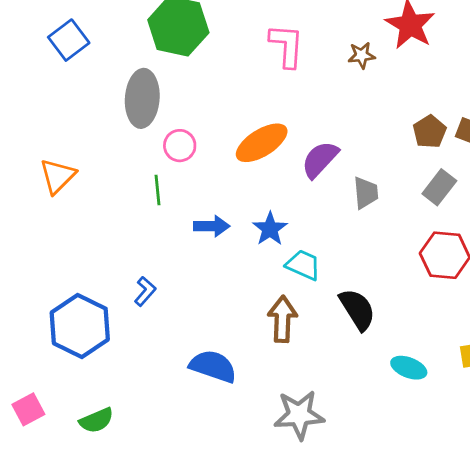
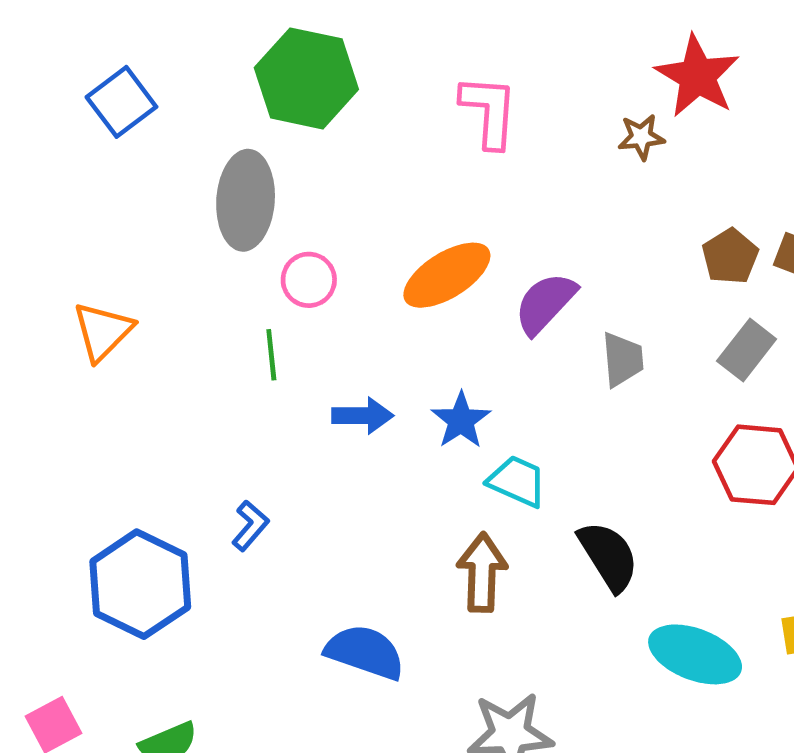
brown star: (362, 55) -> (641, 137), moved
cyan ellipse: (409, 368) -> (695, 654), size x1.5

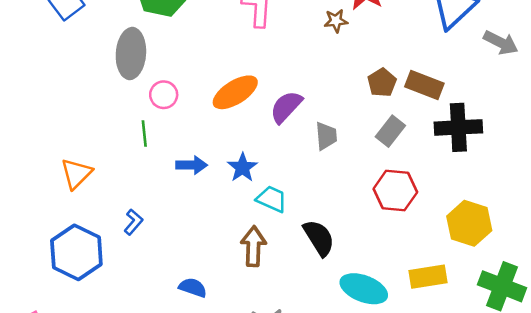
orange triangle: (103, 331) -> (76, 174), moved
blue semicircle: (365, 652) -> (193, 288), size x0.7

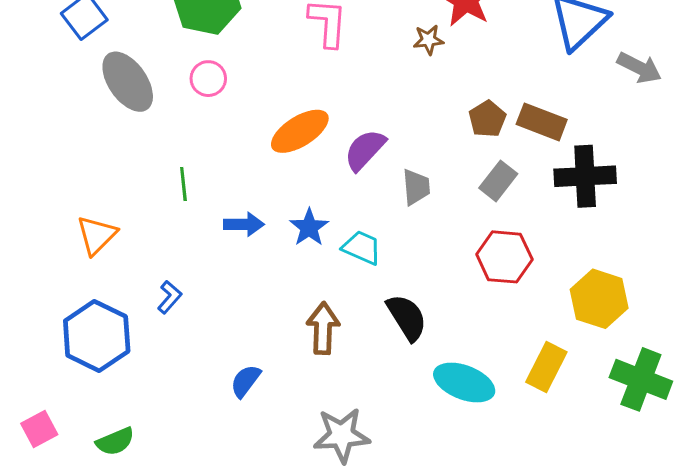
gray ellipse: (131, 54) -> (128, 82), moved, turned -39
pink circle: (164, 95) -> (208, 79), moved
cyan trapezoid: (272, 199) -> (362, 248), moved
yellow rectangle: (428, 277) -> (546, 367), turned -54
blue semicircle: (193, 288) -> (246, 381), turned -72

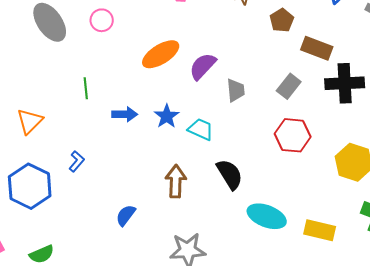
brown pentagon: (487, 119) -> (282, 20), moved
yellow rectangle: (546, 367) -> (320, 230), moved, turned 76

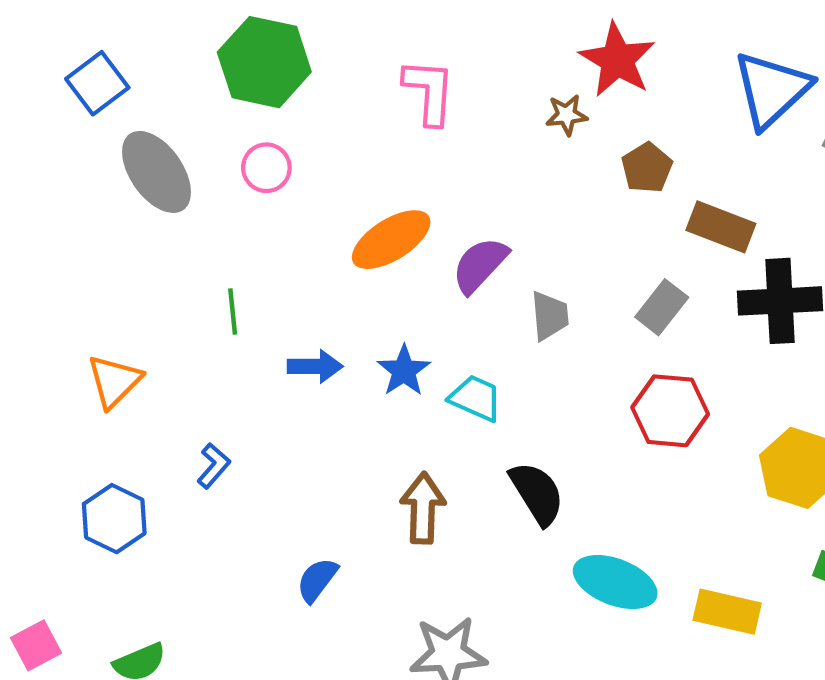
blue hexagon: (30, 186) -> (114, 519), size x0.7

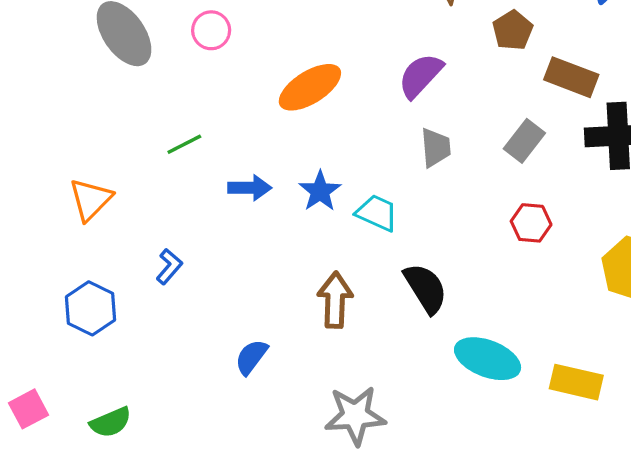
purple semicircle: (480, 265) -> (421, 76), moved
green line: (233, 311) -> (184, 144), turned 69
red hexagon: (670, 411) -> (531, 223), size x0.7

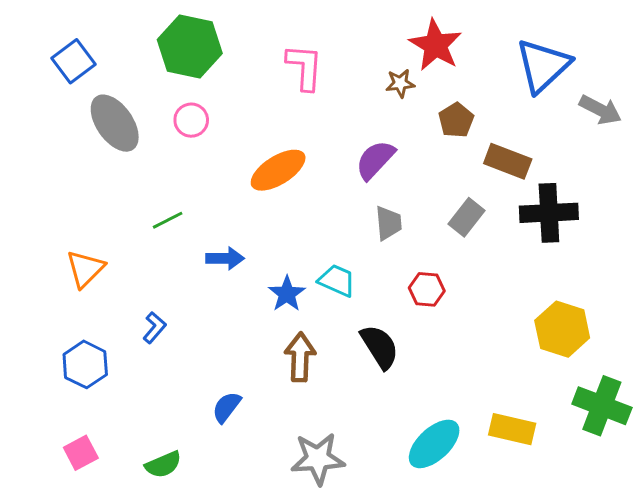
blue star: (320, 191) -> (287, 294), moved
red hexagon: (531, 223) -> (427, 289), moved
cyan ellipse: (488, 359) -> (434, 444), moved, turned -64
pink square: (29, 409) -> (81, 453), moved
green semicircle: (111, 422) -> (163, 465), moved

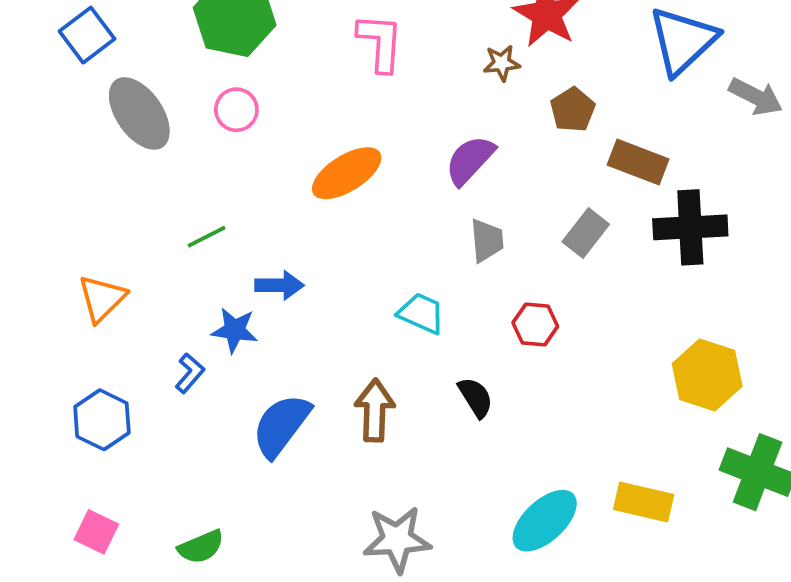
blue star: (287, 294) -> (235, 330), moved, turned -30
black semicircle: (380, 347) -> (476, 397), size x0.7
blue semicircle: (227, 407) -> (281, 425), moved, size x1.6
pink square: (81, 453) -> (96, 532), turned -36

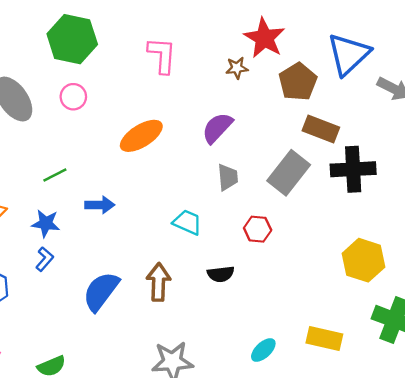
brown pentagon: (573, 110) -> (298, 82), moved, size x1.4
gray rectangle: (586, 233) -> (289, 173), size x1.5
blue star: (235, 330) -> (46, 223), moved
black semicircle: (476, 397) -> (221, 274), turned 115
cyan ellipse: (545, 521) -> (263, 350), size x0.6

